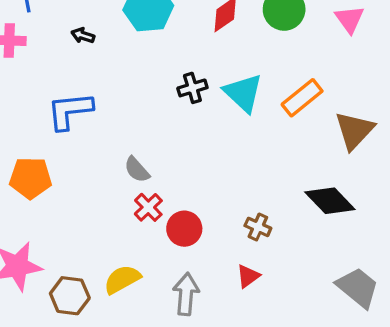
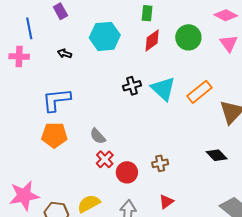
orange pentagon: (31, 178) -> (54, 135), moved
black diamond: (330, 201) -> (217, 155), size x0.7
brown cross: (258, 227) -> (160, 163), moved, turned -35

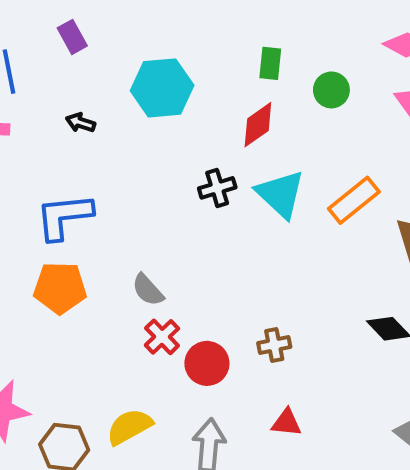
green rectangle: (147, 13) -> (270, 63), moved
green circle: (188, 37) -> (331, 90), size x0.7
red diamond: (152, 40) -> (258, 125), moved
red triangle: (166, 202) -> (287, 423), turned 42

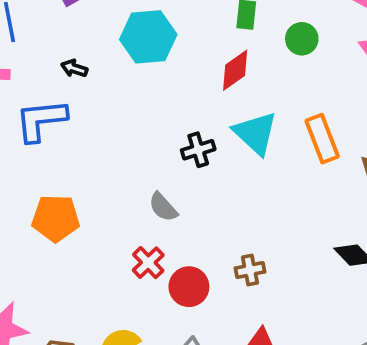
black cross: (217, 188) -> (198, 150), moved
orange rectangle: (354, 200) -> (322, 139), turned -72
blue L-shape: (64, 216) -> (41, 120), moved
gray semicircle: (148, 290) -> (163, 207), moved

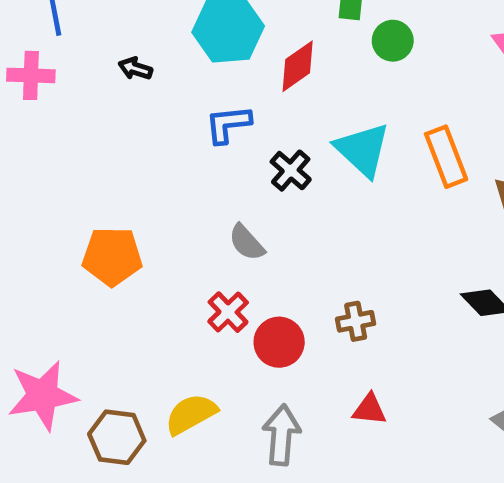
green circle: (302, 39) -> (393, 41), moved
red diamond: (235, 70) -> (298, 66), moved
blue L-shape: (41, 120) -> (228, 124), moved, size x0.7
black cross: (198, 150) -> (291, 171), turned -32

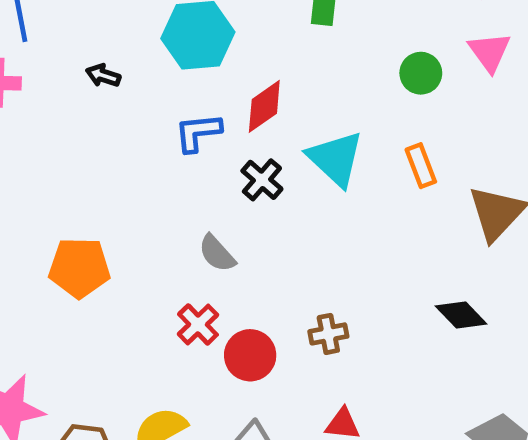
green circle: (393, 41) -> (421, 73), moved
red diamond: (298, 66) -> (264, 106), moved
orange rectangle: (446, 157) -> (421, 166), size x0.7

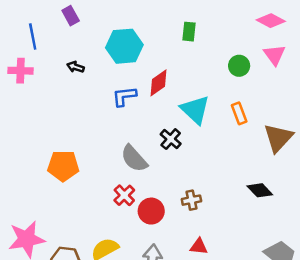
black cross: (262, 180) -> (171, 139), moved
gray semicircle: (217, 253) -> (134, 159), size x1.4

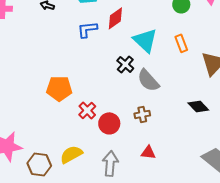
gray semicircle: (134, 159) -> (148, 80), moved
orange pentagon: (63, 166) -> (59, 88), moved

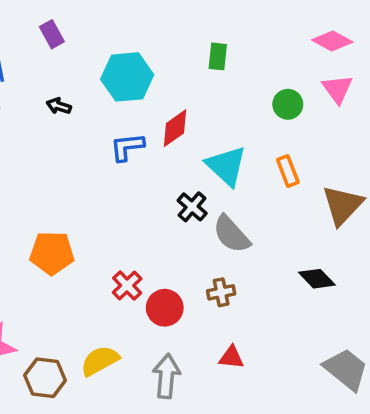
orange pentagon: (59, 88) -> (52, 253), moved

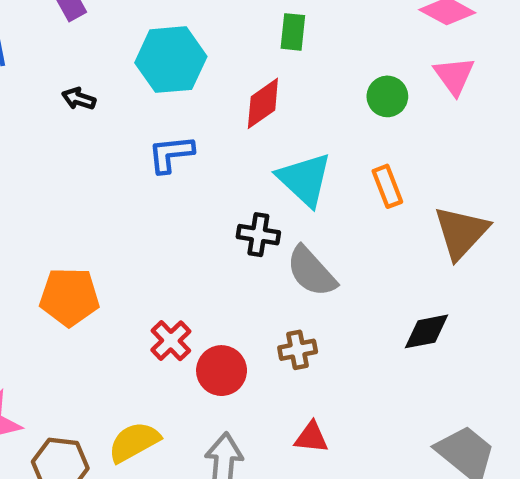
red diamond: (175, 128) -> (263, 103), moved
black cross: (192, 207) -> (258, 235), turned -32
black diamond: (317, 279) -> (427, 331), turned -57

